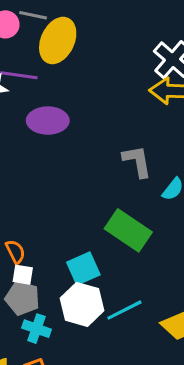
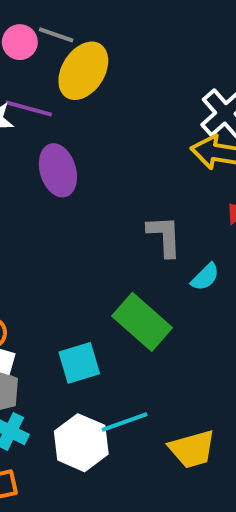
purple ellipse: (48, 121) -> (58, 170), turned 66
white hexagon: (82, 304) -> (81, 443), moved

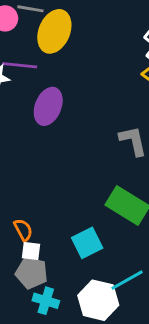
purple ellipse: (58, 170) -> (48, 106), turned 48

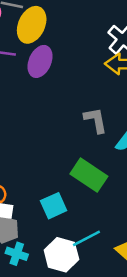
purple ellipse: (48, 106) -> (40, 61), moved

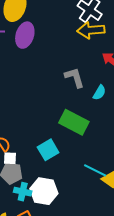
cyan line: (86, 238) -> (95, 170), moved, turned 60
white hexagon: (61, 255) -> (44, 191), moved

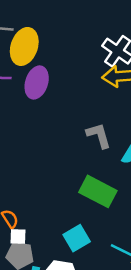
cyan square: (48, 150) -> (77, 238), moved

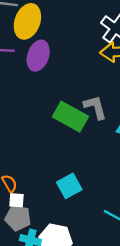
green rectangle: (98, 191) -> (70, 117), moved
cyan square: (77, 238) -> (69, 186), moved

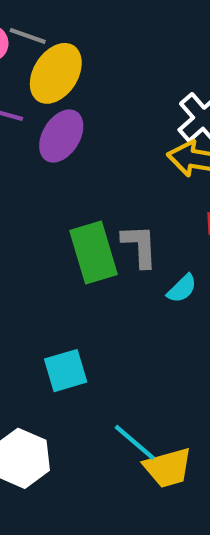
green rectangle: (70, 117) -> (94, 253), turned 32

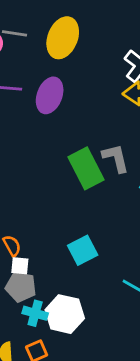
yellow ellipse: (56, 73) -> (63, 38), moved

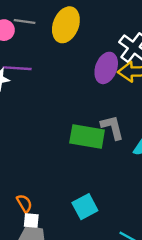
purple ellipse: (50, 95) -> (106, 68), moved
green rectangle: (86, 168) -> (87, 137), turned -52

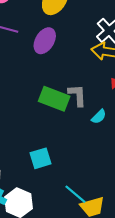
purple ellipse: (106, 68) -> (45, 41), moved

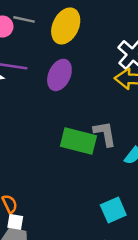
cyan square: (40, 158) -> (113, 210), moved

